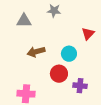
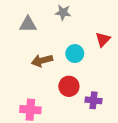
cyan circle: (69, 54) -> (75, 54), moved

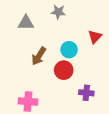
brown arrow: (42, 61) -> (39, 56), turned -42
red circle: (69, 86) -> (64, 70), moved

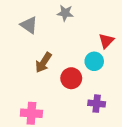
gray triangle: (26, 23) -> (29, 25), turned 35
cyan circle: (69, 50) -> (94, 61), moved

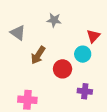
gray star: (65, 13) -> (54, 20), moved
gray triangle: (29, 25) -> (18, 33), moved

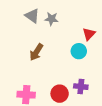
gray triangle: (18, 33) -> (32, 16), moved
red circle: (63, 69) -> (60, 94), moved

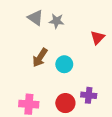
cyan circle: (79, 51) -> (64, 64), moved

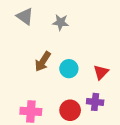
gray triangle: (35, 18) -> (25, 16), moved
red triangle: (98, 38) -> (101, 72), moved

